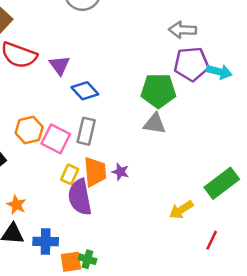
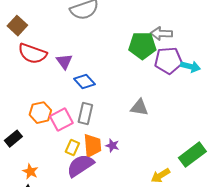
green pentagon: (158, 91) -> (142, 46), moved
pink square: (56, 139) -> (61, 120), turned 35
purple semicircle: (80, 197) -> (80, 166), turned 68

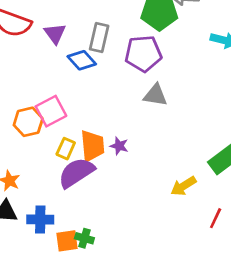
purple pentagon: (168, 61) -> (143, 54), moved
orange hexagon: (40, 113) -> (28, 122), moved
gray rectangle: (85, 114) -> (99, 38), moved

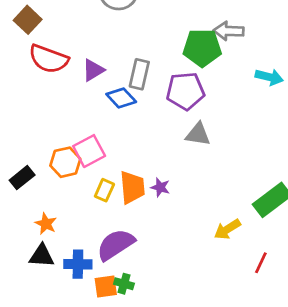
purple triangle: (55, 34) -> (93, 70), turned 35
purple semicircle: (76, 173) -> (116, 245), moved

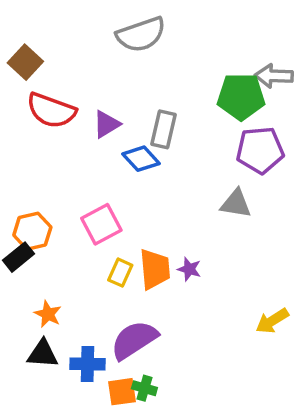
purple pentagon: (185, 91) -> (260, 150), moved
orange hexagon: (65, 162) -> (32, 231), moved

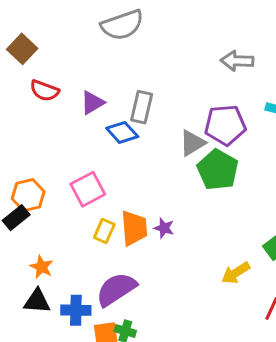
green pentagon: (241, 97) -> (218, 170), moved, turned 30
red semicircle: (51, 110) -> (45, 91), size x0.7
gray triangle: (236, 204) -> (192, 143), moved, turned -40

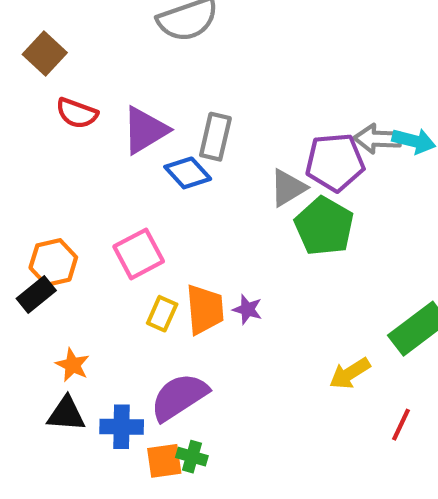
gray arrow: (237, 61) -> (378, 139), moved
purple triangle: (92, 103) -> (145, 130), size x1.4

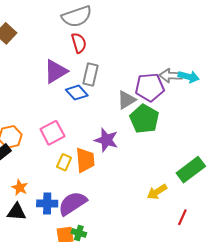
red semicircle: (77, 113) -> (79, 43), moved, turned -126
purple star: (247, 309) -> (106, 140), moved, size x1.6
blue cross: (122, 427) -> (47, 203), moved

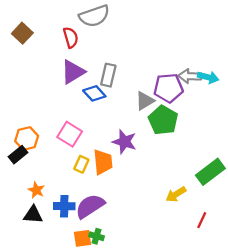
red semicircle: (79, 43) -> (71, 37), moved
pink square: (52, 133) -> (70, 134), turned -30

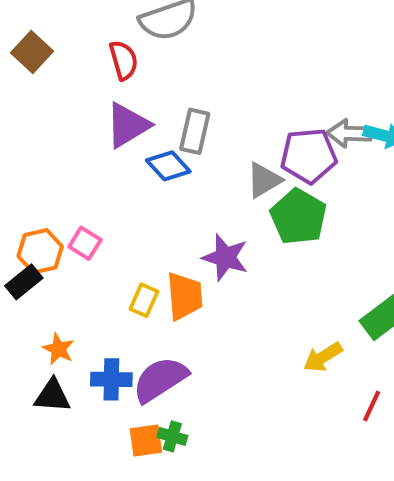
pink square: (70, 134) -> (85, 243), moved, size x0.7

